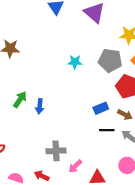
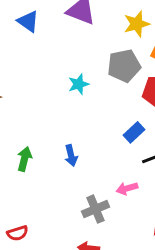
blue arrow: (40, 106) -> (71, 155), moved
pink arrow: (75, 166) -> (127, 188), moved, turned 48

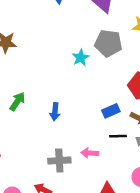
gray pentagon: (124, 66) -> (108, 43), moved
cyan star: (79, 84) -> (81, 58), turned -30

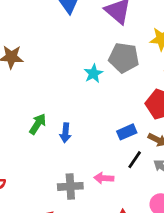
green arrow: (17, 101) -> (38, 124), moved
black line: (118, 136) -> (135, 160), turned -54

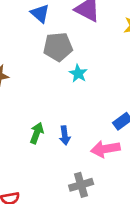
gray pentagon: (124, 58) -> (58, 47), moved
pink arrow: (104, 178) -> (105, 149), moved, size x1.5

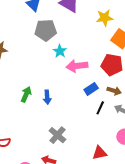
pink arrow: (105, 149) -> (77, 66), moved
gray cross: (81, 185) -> (57, 135), turned -36

